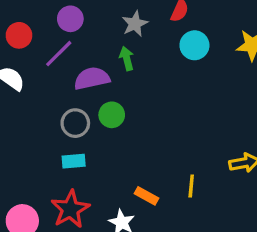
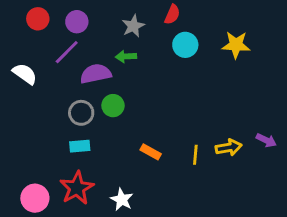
red circle: (19, 35) -> (38, 19), moved
green arrow: (127, 59) -> (126, 56), turned -78
yellow line: (191, 186) -> (195, 155), moved
orange rectangle: (146, 196) -> (151, 152), moved

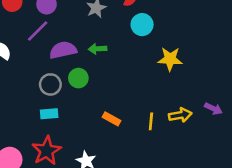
yellow star: (236, 45) -> (170, 59), moved
green arrow: (126, 56) -> (97, 49), moved

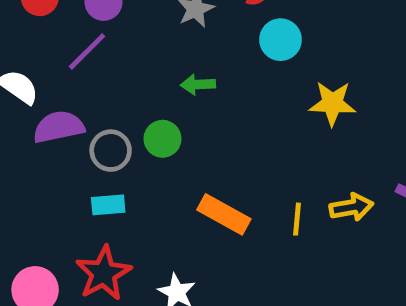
purple semicircle: (63, 50) -> (59, 127), moved
orange rectangle: (111, 119) -> (224, 214), size x1.5

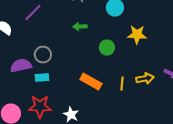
purple semicircle: (59, 127) -> (21, 66), moved
green circle: (163, 139) -> (107, 48), moved
red star: (104, 273) -> (40, 107), turned 30

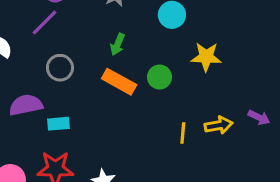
green arrow: (80, 27) -> (118, 44), turned -64
gray circle: (43, 55) -> (60, 68), moved
orange rectangle: (91, 82) -> (119, 82), moved

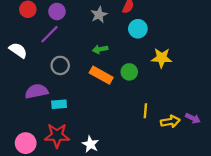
green arrow: (118, 44) -> (100, 49), turned 56
purple arrow: (259, 117) -> (193, 118), moved
yellow arrow: (219, 125) -> (170, 122), moved

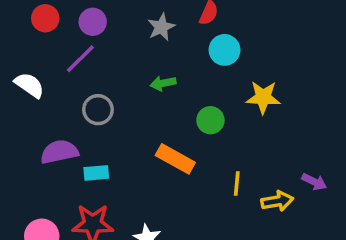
orange rectangle: (101, 75) -> (175, 159), moved
purple arrow: (193, 118) -> (314, 182), moved

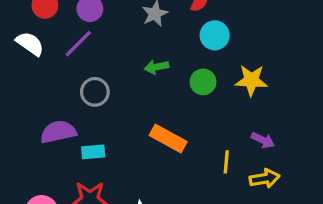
white semicircle: (29, 85) -> (30, 44), moved
green circle: (210, 120) -> (203, 82), moved
purple arrow: (314, 182) -> (263, 140), moved

